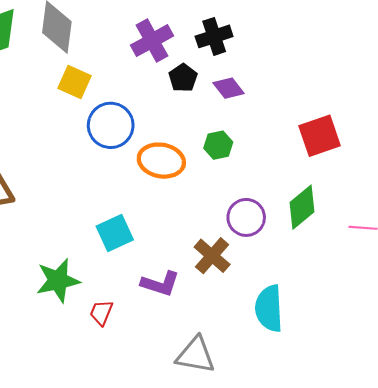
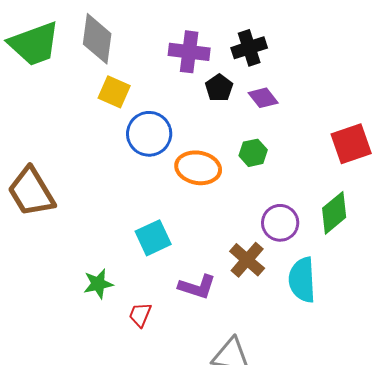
purple cross: (152, 41) -> (189, 52), turned 36
green star: (58, 281) -> (98, 284), size x0.7
cyan semicircle: (269, 308) -> (302, 280), moved

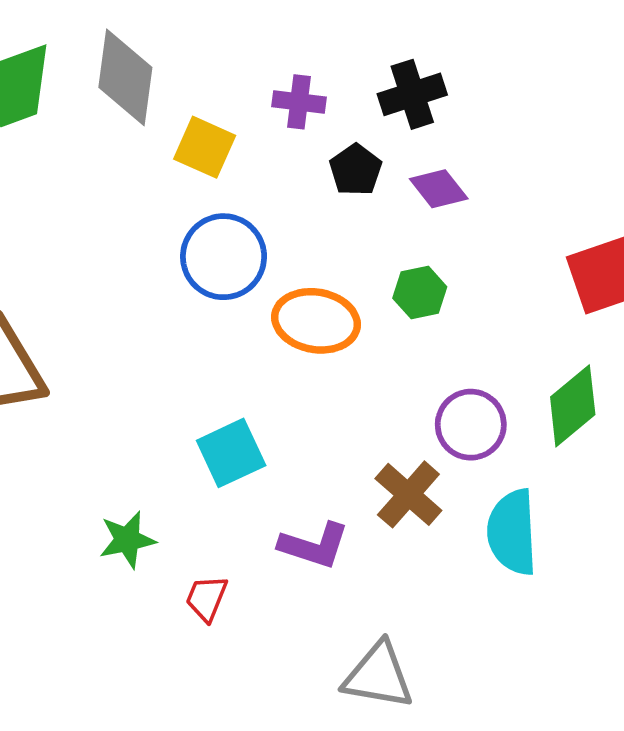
purple cross: (189, 52) -> (299, 102), size x0.7
yellow square: (114, 92) -> (205, 147), moved

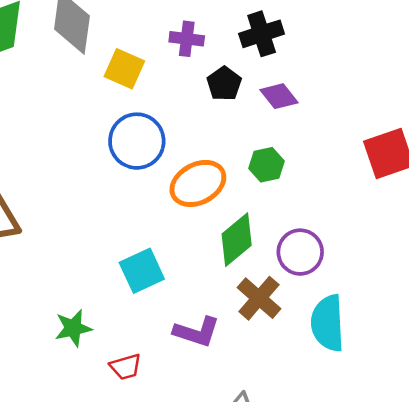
orange ellipse: (316, 321) -> (198, 183), turned -38
green diamond: (573, 406) -> (237, 240), moved
red trapezoid: (207, 598) -> (126, 367), turned -128

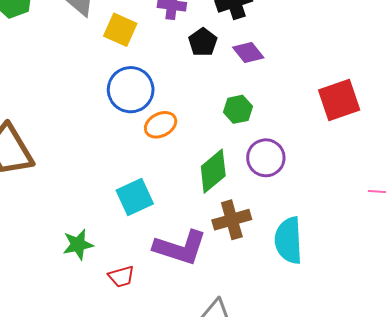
orange ellipse: (198, 183) -> (161, 125), moved, size x0.7
purple circle: (300, 252) -> (266, 158), moved
brown cross: (259, 298) -> (232, 220), turned 33
purple L-shape: (197, 332) -> (180, 248), size x1.4

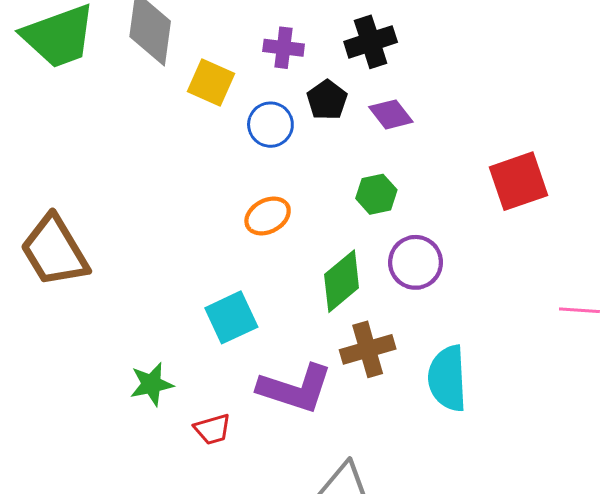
blue circle: (131, 90) -> (270, 125), moved, size x0.7

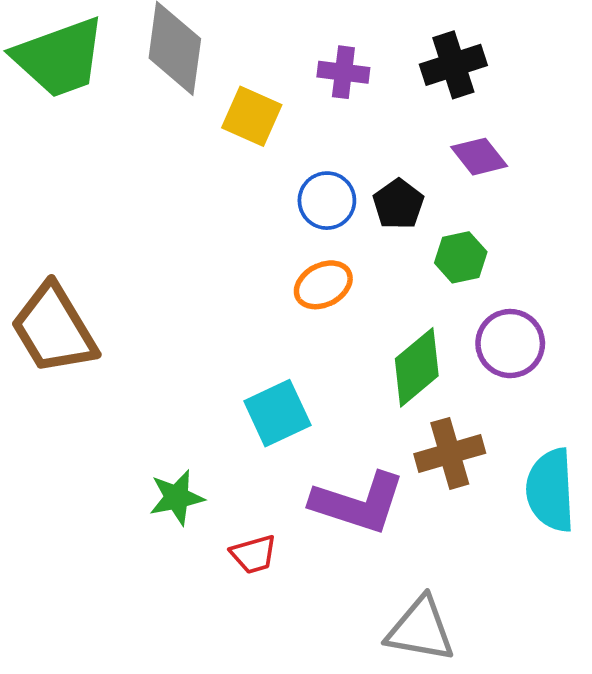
black pentagon: (327, 100) -> (398, 204), moved
blue circle: (270, 125) -> (327, 201), moved

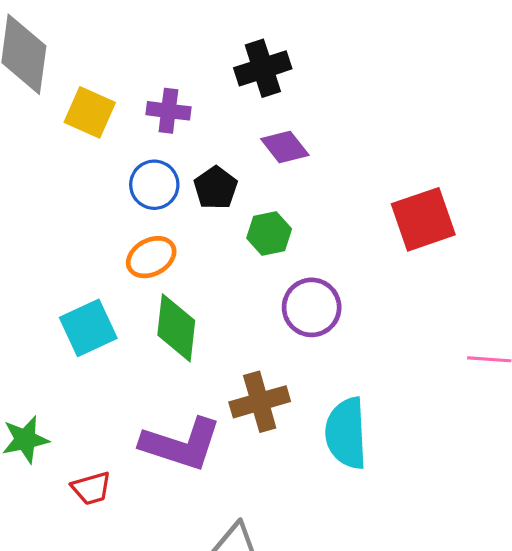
purple cross: (343, 72) -> (168, 111), moved
green diamond: (417, 367) -> (176, 328), moved, turned -44
cyan square: (277, 413) -> (88, 328), moved

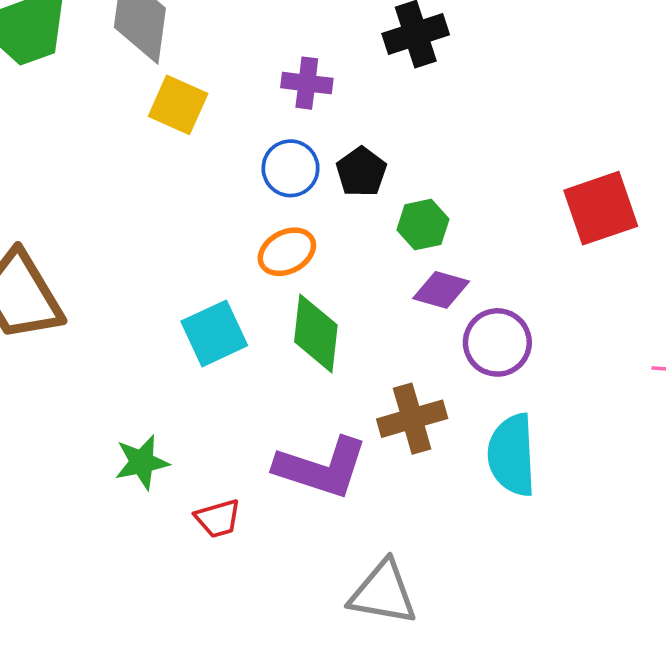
yellow square: (90, 112) -> (178, 105), moved
purple diamond: (285, 147) -> (441, 290), moved, turned -36
purple circle: (312, 307) -> (497, 342), moved

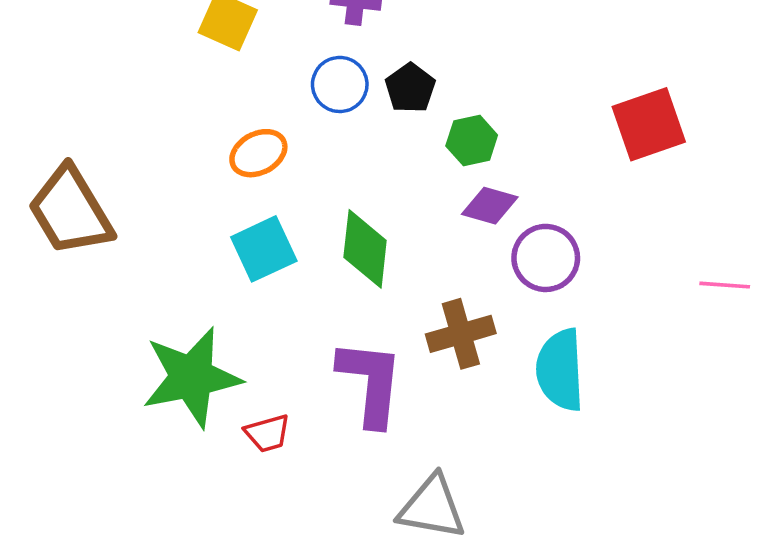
orange ellipse: (287, 252) -> (258, 153), moved
green star: (142, 462) -> (192, 377), size x1.8
purple L-shape: (321, 468) -> (370, 383), turned -102

